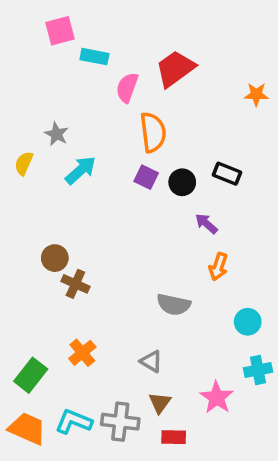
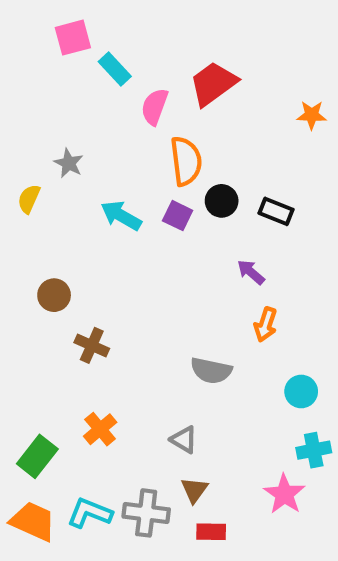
cyan rectangle: (94, 57) -> (115, 69), turned 36
cyan arrow: (81, 170) -> (121, 216), moved, turned -108
black circle: (182, 182) -> (222, 201), moved
brown circle: (55, 258) -> (54, 295), moved
pink star: (217, 398) -> (284, 494), moved

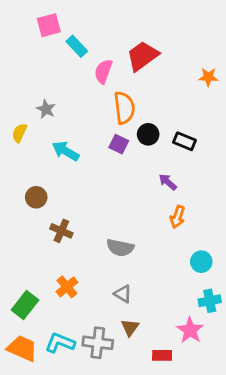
cyan arrow: (121, 216) -> (66, 151), moved
gray semicircle: (211, 371) -> (120, 248), moved
red rectangle: (211, 532) -> (162, 355), moved

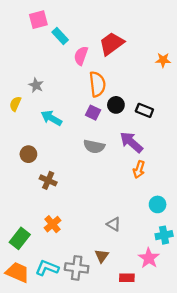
purple arrow: (168, 182) -> (131, 142), size x1.6
gray semicircle: (120, 248) -> (94, 146), moved
gray triangle: (123, 294) -> (114, 224), moved

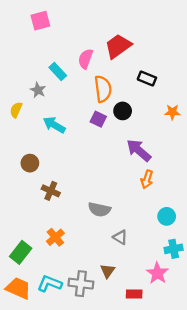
cyan rectangle: (60, 36) -> (58, 72), moved
orange star: (163, 60) -> (172, 112), moved
black rectangle: (144, 110) -> (147, 79), moved
gray semicircle: (94, 146) -> (99, 209), moved

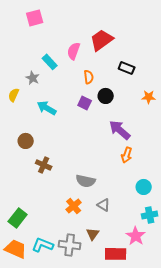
orange semicircle: (103, 89) -> (89, 77), size x0.6
orange cross: (55, 237) -> (74, 206), moved
red rectangle: (134, 294) -> (116, 254), size x1.5

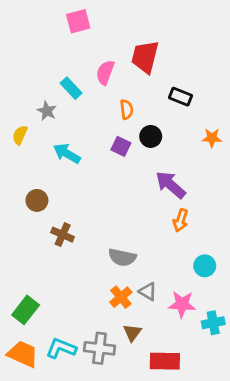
pink square: (35, 18) -> (78, 21), moved
red trapezoid: (102, 40) -> (145, 57), turned -40
orange cross: (74, 206) -> (121, 297), moved
cyan cross: (150, 215) -> (213, 323), moved
pink star: (136, 236) -> (182, 304), moved, turned -30

